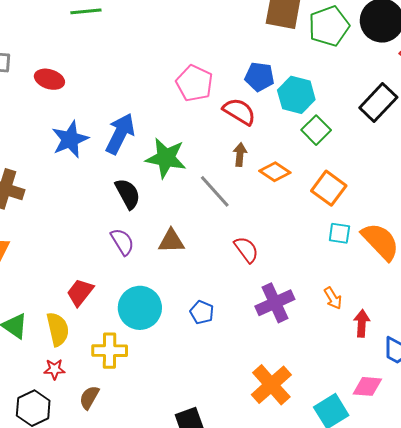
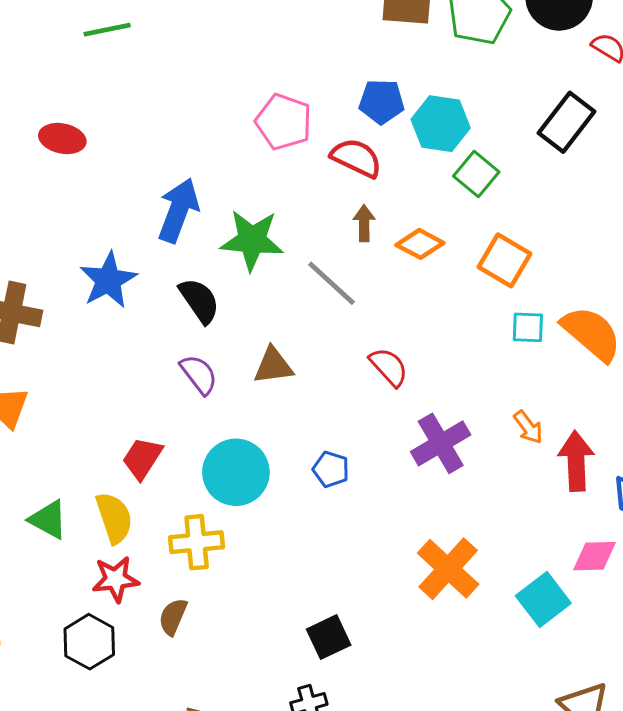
blue star: (70, 139) -> (108, 280), moved
red arrow: (362, 323) -> (576, 461), size x1.4
red star: (54, 369) -> (116, 579), size x1.4

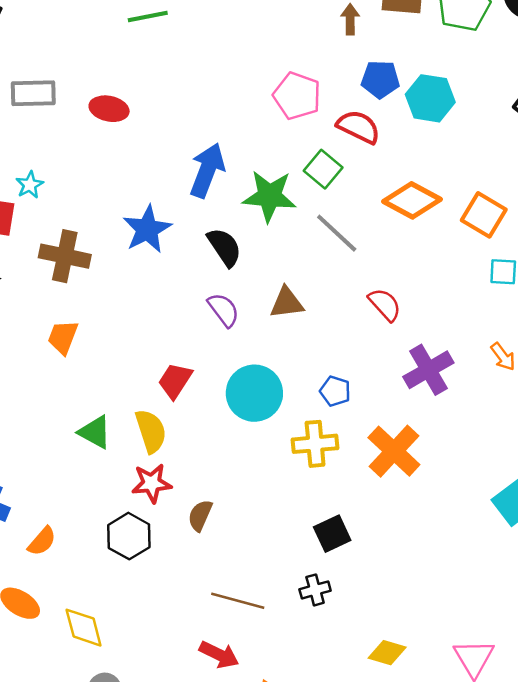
green square: (476, 174) -> (323, 169), moved
brown arrow: (364, 223) -> (350, 19), moved
orange diamond: (420, 244) -> (412, 200), size x1.4
yellow cross: (197, 542) -> (315, 444), moved
orange cross: (448, 569) -> (394, 451), moved

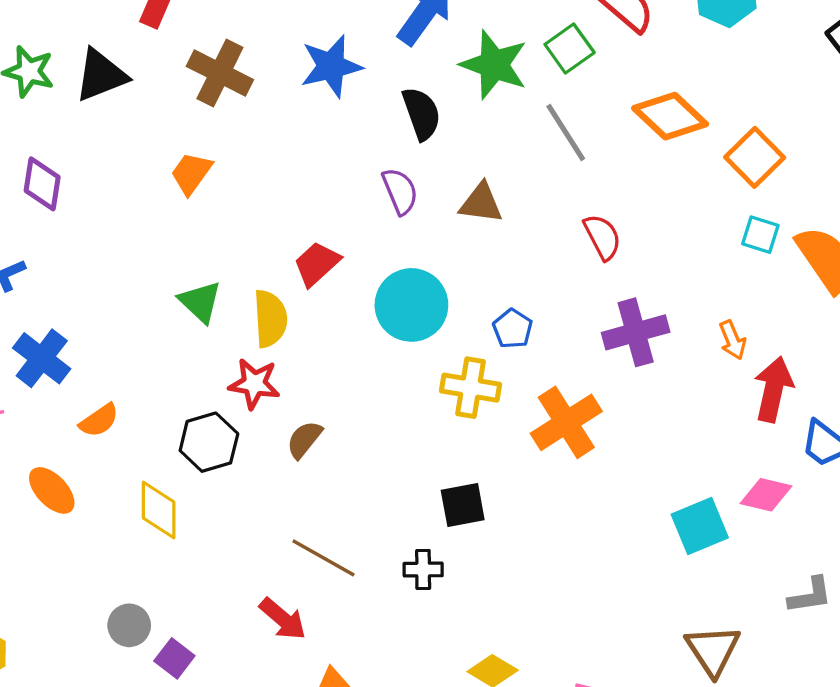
yellow diamond: (84, 628) -> (159, 510), moved

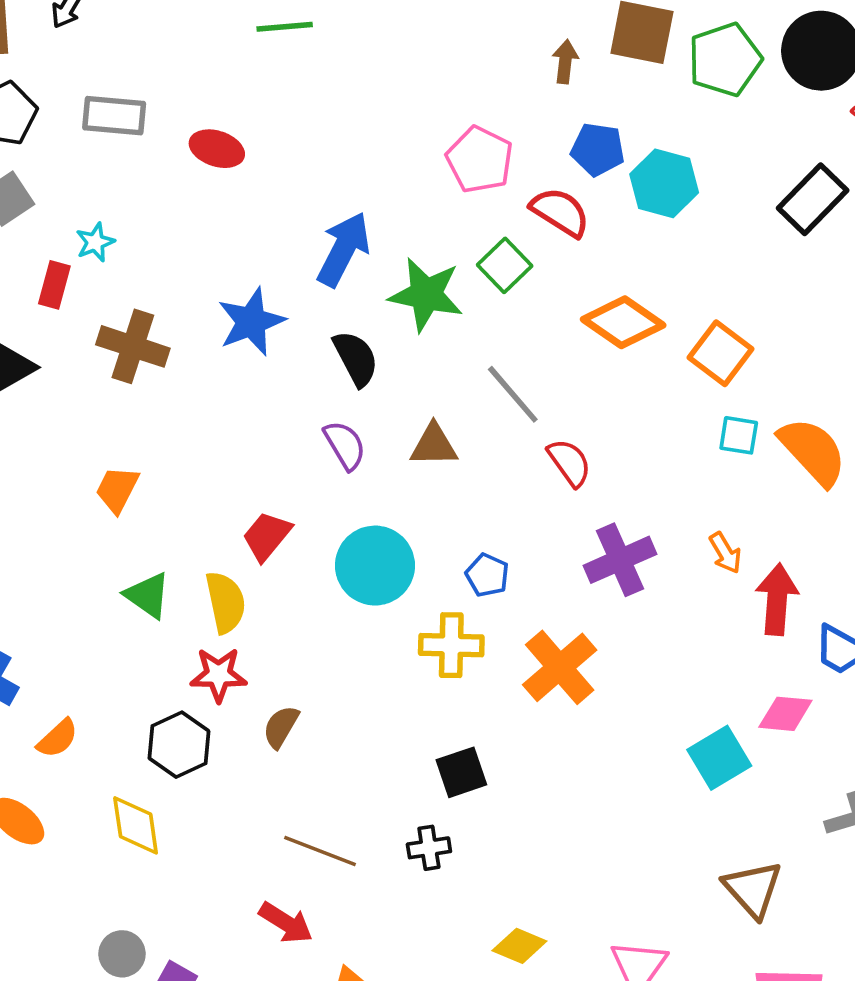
gray line: (566, 133) -> (513, 394), moved
orange trapezoid: (191, 173) -> (117, 489), moved

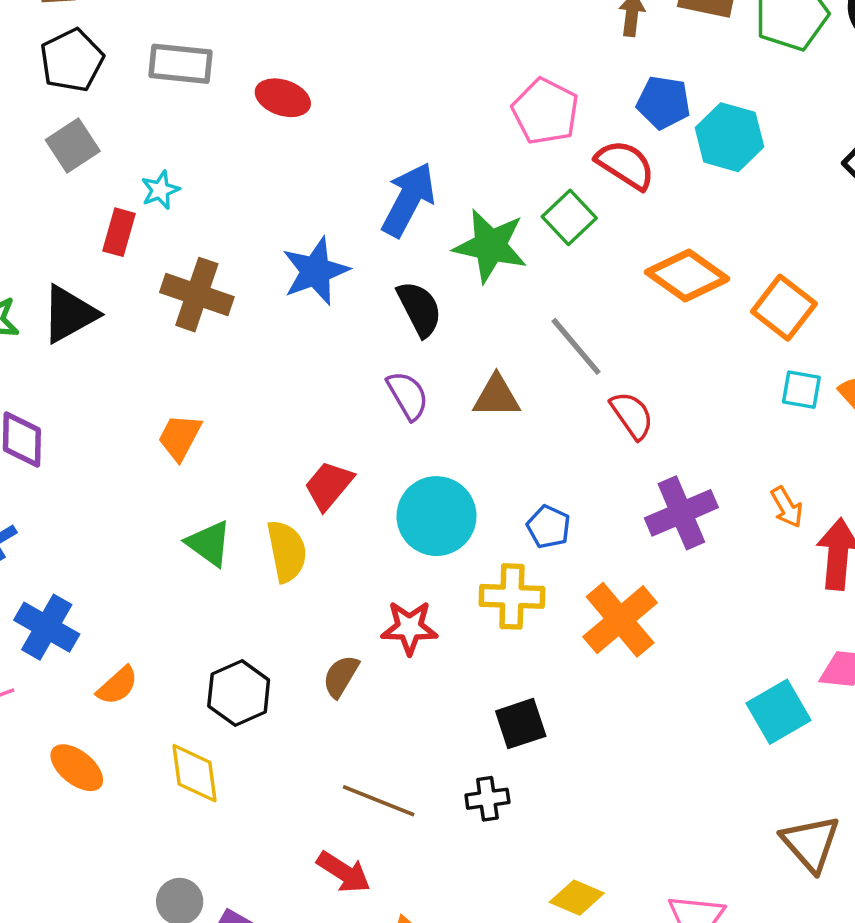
red star: (219, 675) -> (409, 628), moved

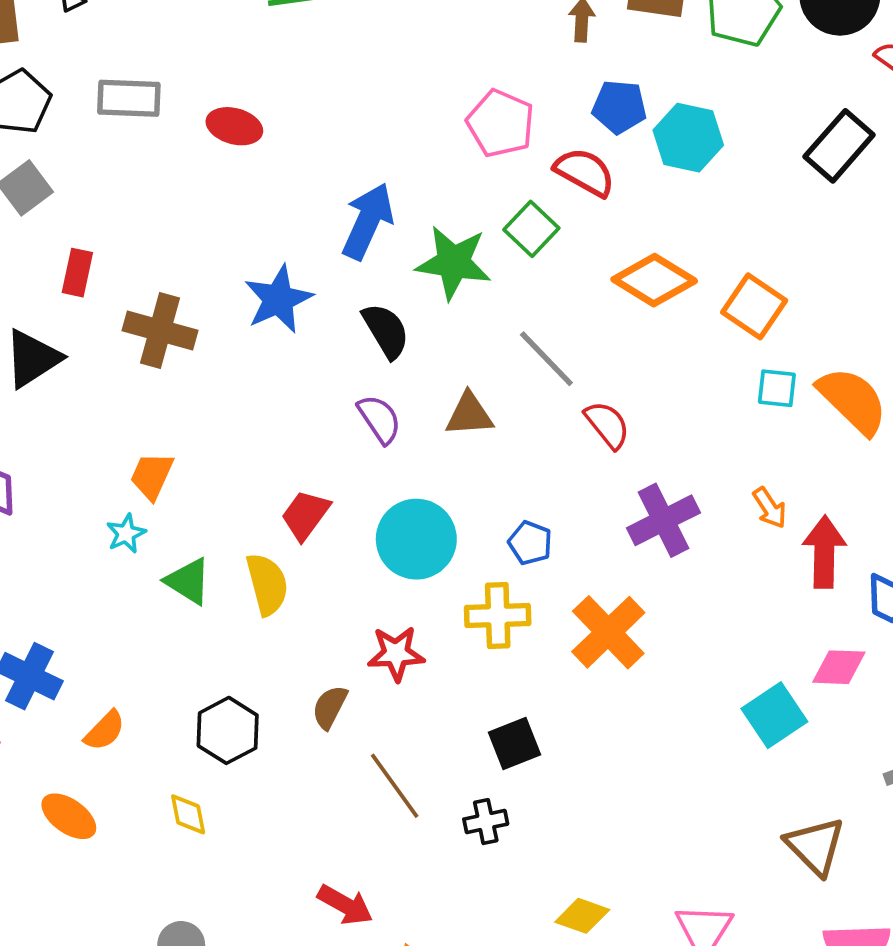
cyan star: (160, 190) -> (126, 534), moved
yellow diamond: (194, 773) -> (188, 814), size x0.7
brown line: (379, 801) -> (395, 786), moved, turned 36

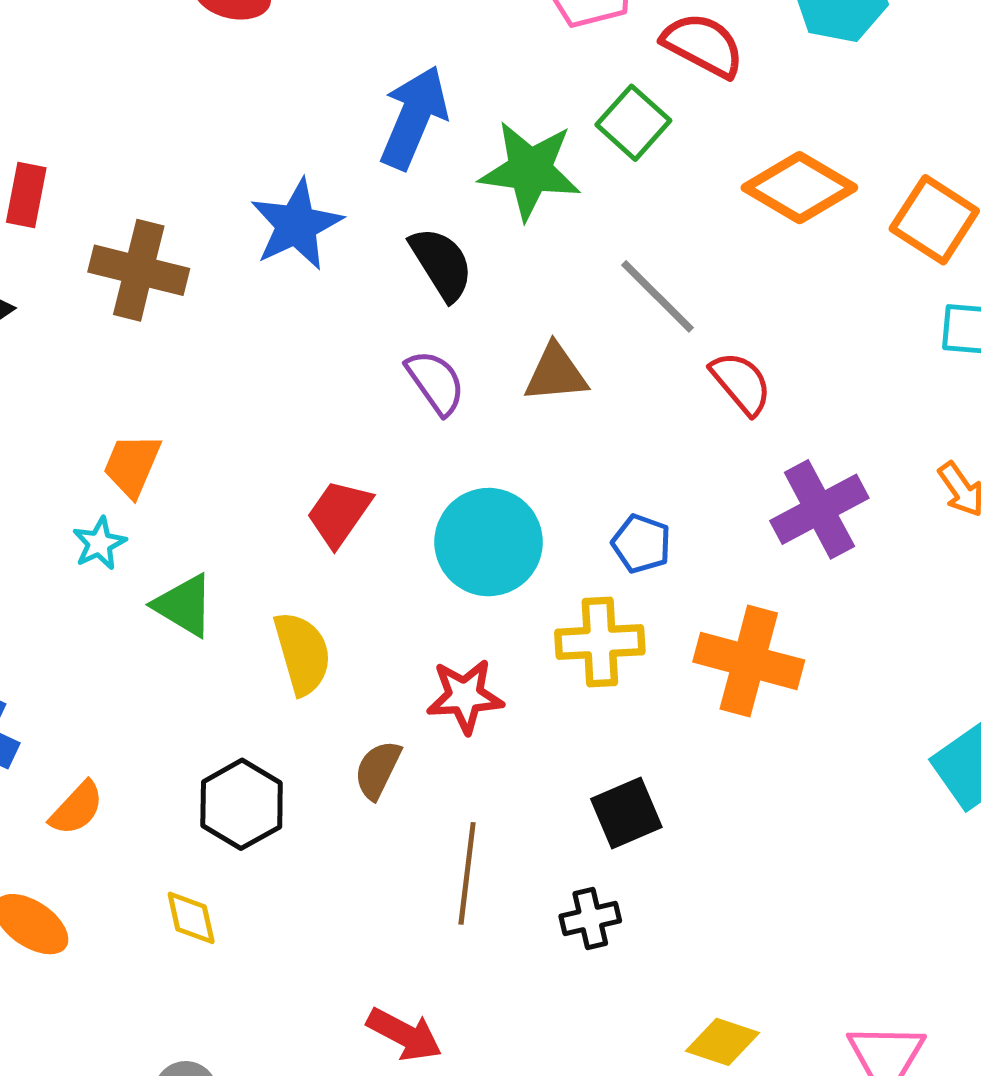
yellow semicircle: (267, 584) -> (302, 653), moved
orange cross: (608, 632) -> (749, 661), turned -30
brown line: (395, 786) -> (467, 873), turned 44

